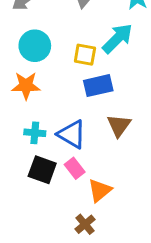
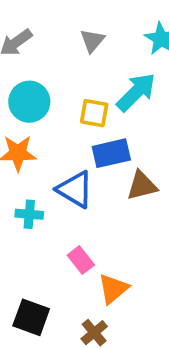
brown triangle: (119, 125) -> (142, 186), moved, turned 40
blue triangle: (72, 134) -> (75, 189), moved
black square: (42, 170) -> (31, 317), moved

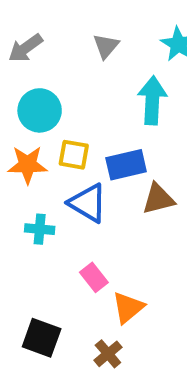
cyan arrow: (136, 92) -> (152, 100), turned -42
yellow square: (94, 113) -> (74, 155), moved

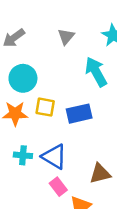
cyan arrow: (152, 100) -> (96, 72), turned -32
brown triangle: (158, 199) -> (100, 174), moved
blue triangle: (88, 203) -> (54, 157), moved

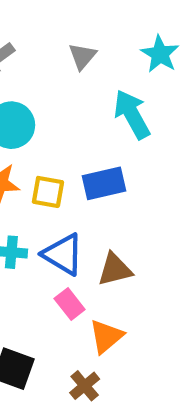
yellow square: (45, 107) -> (48, 192), moved
brown triangle: (100, 174) -> (115, 269), moved

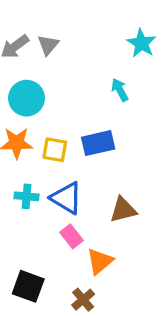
gray triangle: (82, 56) -> (48, 45), moved
cyan arrow: (132, 114) -> (120, 90), size x0.6
brown triangle: (115, 269) -> (123, 210), moved

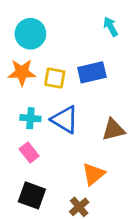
pink rectangle: (71, 236) -> (29, 153), moved

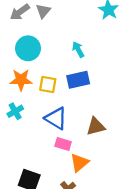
cyan arrow: (111, 27) -> (78, 49), moved
cyan cross: (30, 118) -> (15, 111), moved, turned -35
pink rectangle: (29, 153) -> (63, 144), moved, turned -35

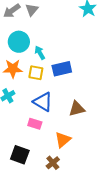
cyan arrow: (78, 49) -> (40, 53), moved
pink rectangle: (63, 144) -> (35, 124), moved

